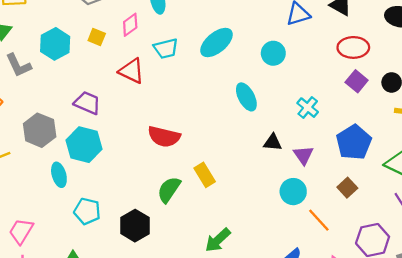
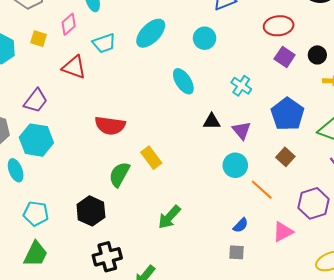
purple trapezoid: (87, 103) -> (36, 101), turned 110
cyan pentagon: (87, 211) -> (36, 214), moved

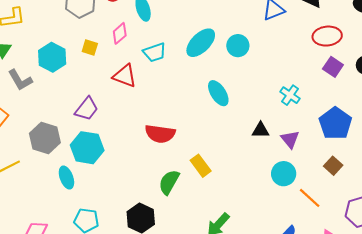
cyan circle: (205, 38) -> (238, 46), moved
cyan ellipse: (183, 81) -> (218, 93), moved

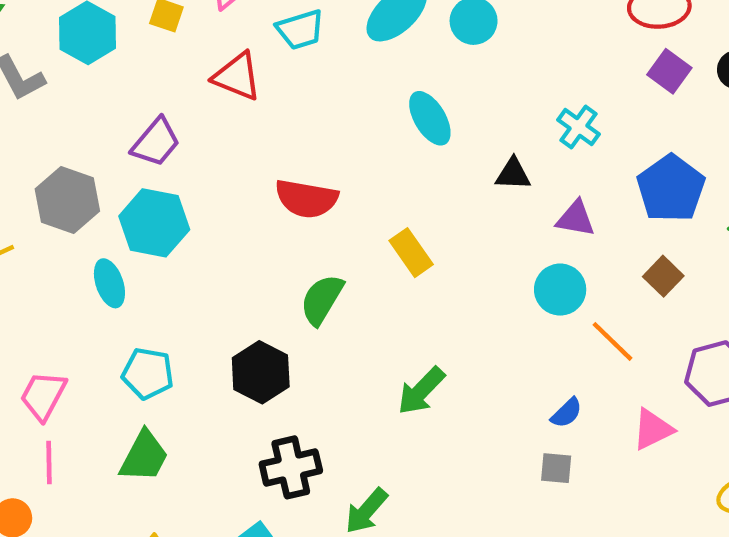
black triangle: (261, 130) -> (513, 174), moved
purple triangle: (290, 139) -> (576, 219), turned -42
yellow rectangle: (201, 166) -> (411, 253), moved

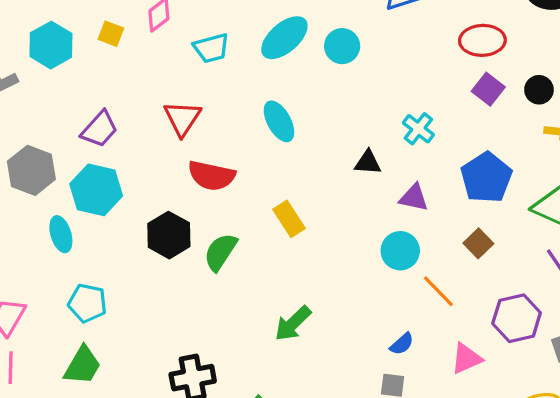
red triangle: (237, 76) -> (182, 118), moved, turned 39
cyan ellipse: (430, 118) -> (279, 121), moved
black hexagon: (261, 372) -> (169, 235), moved

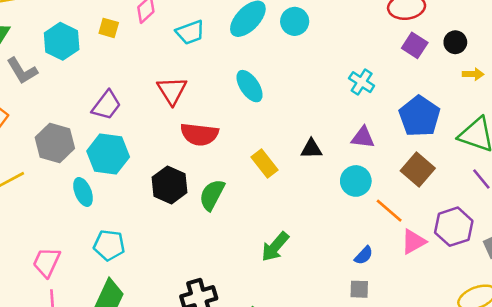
black triangle: (368, 162) -> (311, 149), moved
brown square: (478, 243) -> (418, 170), size x1.4
pink triangle: (466, 358) -> (413, 242), moved

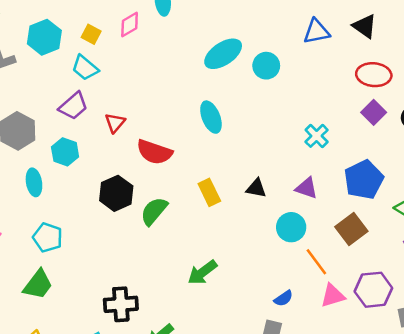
cyan trapezoid: (190, 32) -> (85, 68), moved, turned 48
red triangle: (172, 91) -> (115, 123), moved, size x0.7
cyan hexagon: (108, 154) -> (65, 152), size x0.7

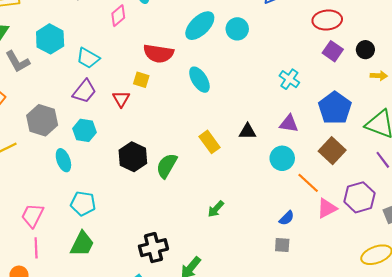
yellow square: (91, 34) -> (141, 80), moved
red semicircle: (154, 152) -> (158, 53), moved
green arrow: (202, 272) -> (216, 209), size x0.7

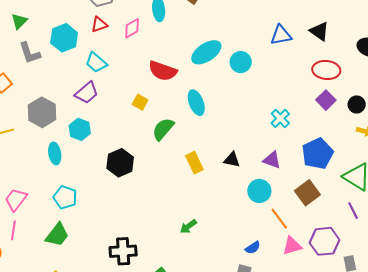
yellow square: (141, 80) -> (140, 102), moved
red triangle: (121, 99) -> (99, 25), moved, turned 30
green semicircle: (167, 166) -> (163, 129), moved

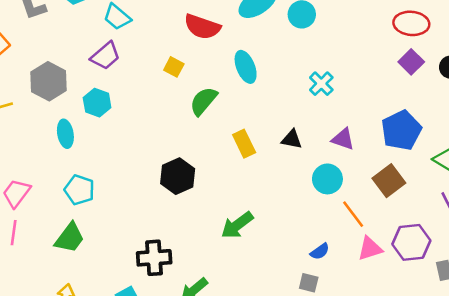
cyan cross: (280, 118) -> (321, 84), moved
black hexagon: (120, 163) -> (178, 176), moved
green arrow: (188, 226) -> (237, 225), size x1.5

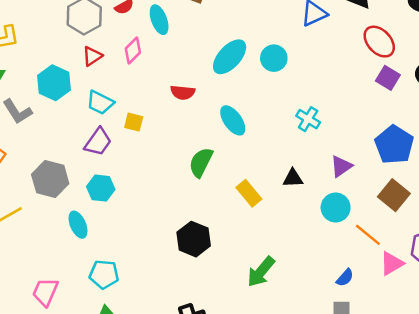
red ellipse: (411, 23) -> (379, 42), turned 56
red semicircle: (202, 27) -> (183, 92), size x0.7
yellow square: (174, 67) -> (134, 122), moved
purple triangle: (343, 139) -> (341, 166), turned -40

